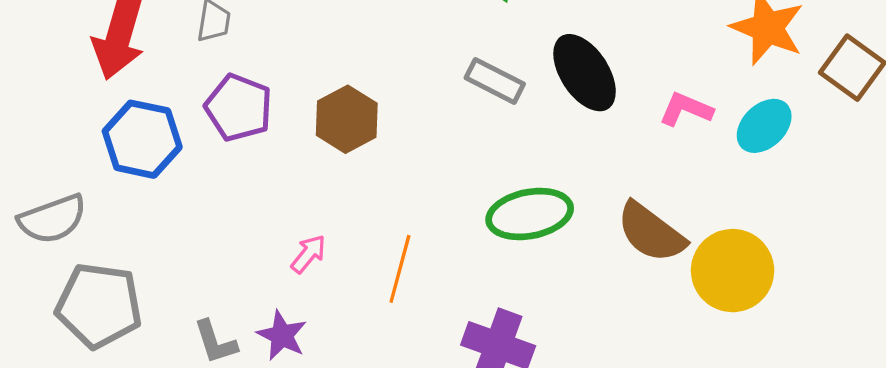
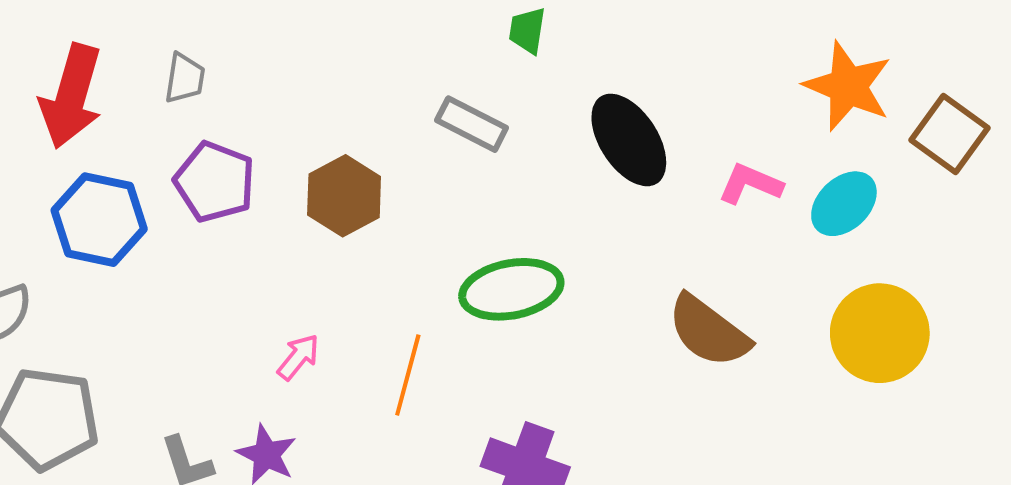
gray rectangle: (495, 81) -> (472, 124), moved
green ellipse: (530, 214) -> (511, 289), moved
yellow circle: (733, 271) -> (880, 333), moved

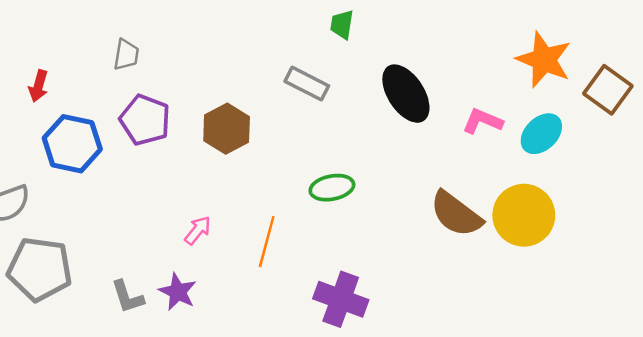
red arrow: (71, 96) -> (38, 86), moved, size x0.5
green ellipse: (511, 289) -> (332, 188), size x0.7
yellow circle: (880, 333) -> (524, 215), moved

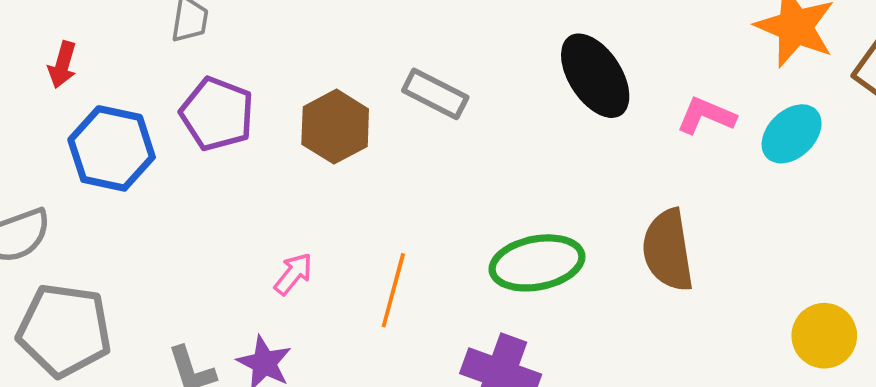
gray rectangle: (307, 84) -> (435, 94), moved
green ellipse: (332, 188) -> (537, 263), moved, size x1.4
brown semicircle: (456, 214) -> (668, 250), turned 44
yellow circle: (524, 215) -> (824, 336), moved, size x0.7

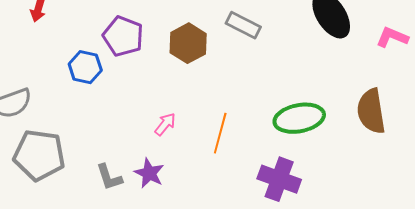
blue hexagon: (112, 148) -> (85, 67), moved, size x0.7

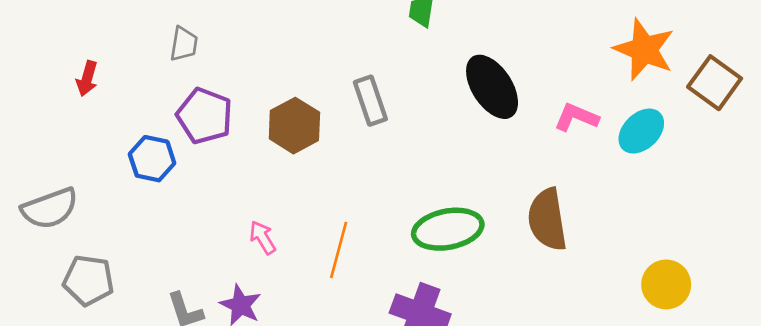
gray rectangle: (243, 25) -> (370, 101), turned 44
pink arrow: (165, 124) -> (263, 237), turned -70
gray pentagon: (39, 155) -> (88, 280), size x0.7

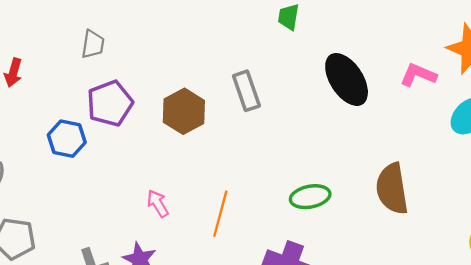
purple pentagon: (205, 116) -> (110, 103), turned 30
pink L-shape: (576, 117) -> (418, 75), moved
green ellipse: (448, 229) -> (310, 197), size x0.7

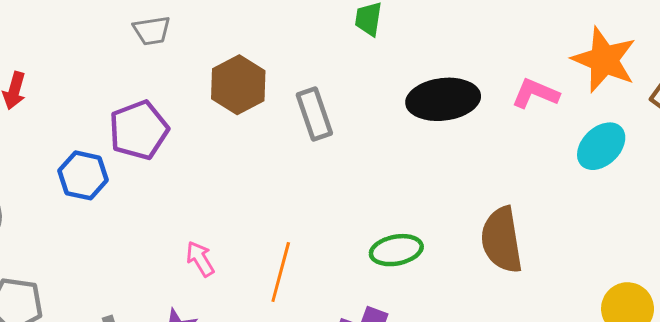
gray trapezoid: (93, 44) -> (152, 31), moved, turned 72
black ellipse: (347, 79) -> (443, 99), turned -64
brown hexagon: (184, 111) -> (238, 85), moved

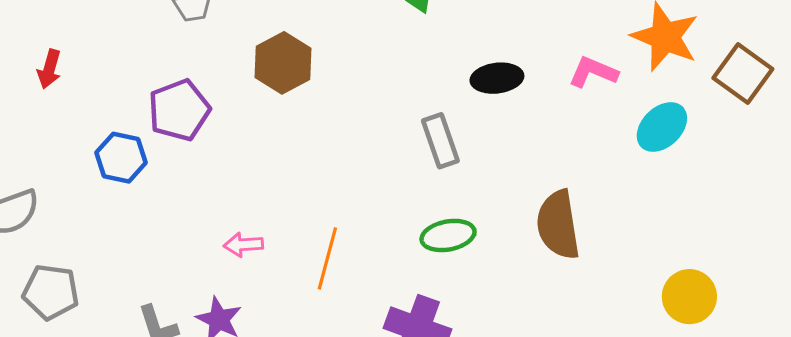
black ellipse: (443, 99) -> (497, 78), size x0.7
gray rectangle: (314, 114) -> (440, 141), moved
pink arrow: (200, 259) -> (243, 245), turned -63

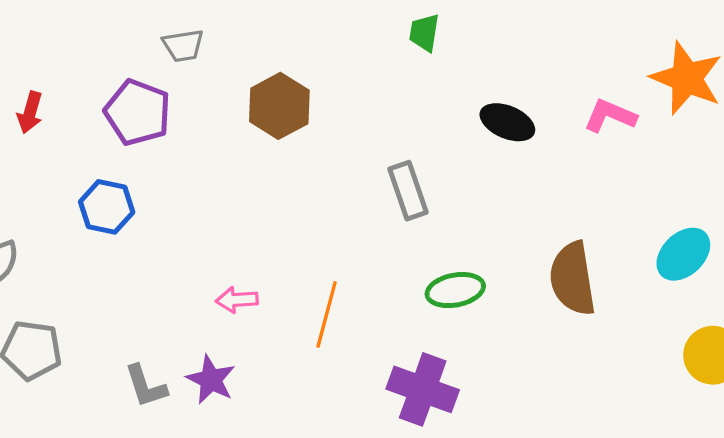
black ellipse: (497, 78) -> (507, 122), turned 30
purple pentagon: (179, 110) -> (138, 112), moved, turned -30
cyan ellipse: (662, 127) -> (683, 254), moved
gray rectangle: (440, 141) -> (408, 191), moved

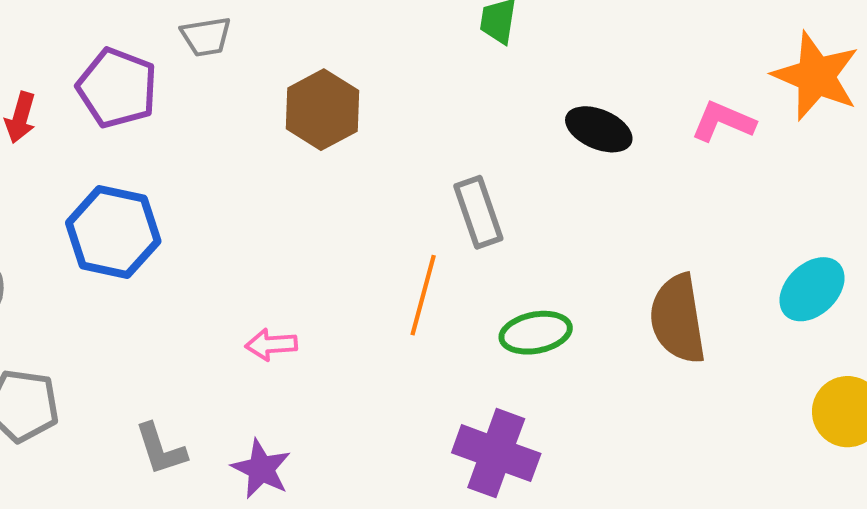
purple pentagon: (138, 112) -> (117, 88), moved
blue hexagon: (107, 207) -> (113, 232), size x1.4
orange line: (327, 314) -> (423, 295), moved
purple star: (211, 380) -> (261, 469), moved

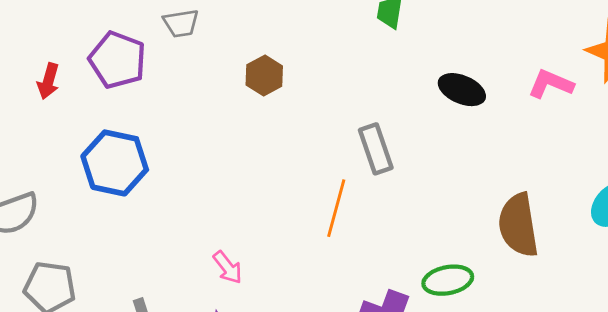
brown hexagon: (322, 110) -> (264, 75), size x0.7
green ellipse: (536, 333) -> (448, 280), moved
pink arrow: (271, 345) -> (228, 267), moved, turned -124

